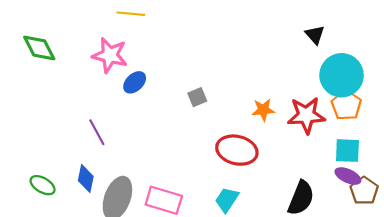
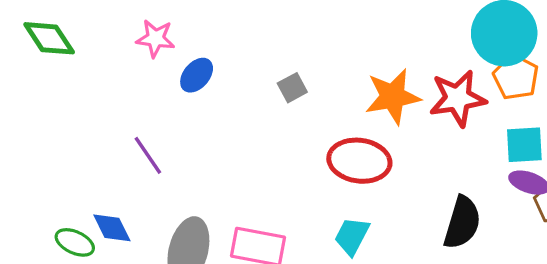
pink star: (110, 55) -> (156, 38), size x0.7
orange star: (263, 110) -> (393, 97), size x1.6
blue diamond: (86, 178) -> (112, 228), moved, turned -32

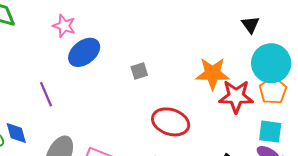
blue ellipse: (197, 75) -> (84, 52), size x1.5
orange star: (393, 97) -> (213, 73), moved

